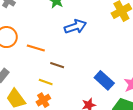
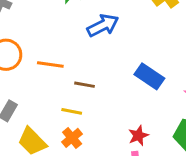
blue rectangle: (104, 80) -> (149, 76), moved

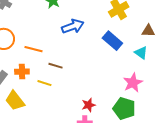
blue rectangle: (149, 76) -> (112, 41), moved
orange cross: (72, 138) -> (22, 72), moved, turned 32

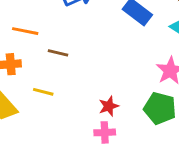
yellow line: (44, 83) -> (43, 92), moved

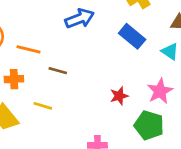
red star: (109, 106) -> (119, 96), moved

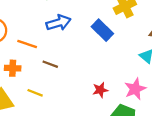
blue arrow: (80, 18) -> (58, 23), moved
blue rectangle: (132, 36) -> (102, 30), moved

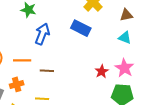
blue arrow: (58, 23) -> (42, 34), turned -35
red star: (100, 90) -> (102, 71), moved

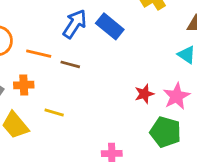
blue rectangle: (81, 28) -> (110, 26), moved
brown line: (47, 71) -> (70, 64), moved

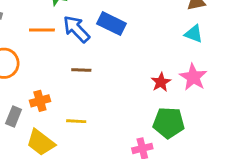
blue arrow: (75, 24) -> (76, 29), turned -64
orange line: (39, 54) -> (42, 30), moved
green pentagon: (165, 132) -> (169, 123), moved

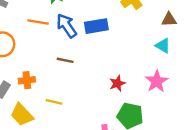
blue rectangle: (112, 24) -> (96, 26), turned -45
red star: (161, 82) -> (117, 83), moved

